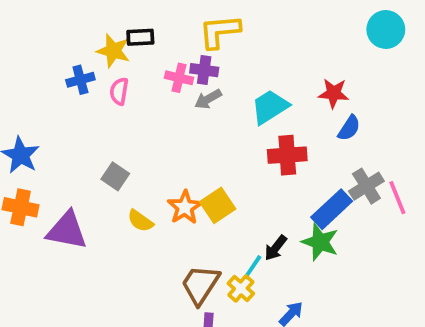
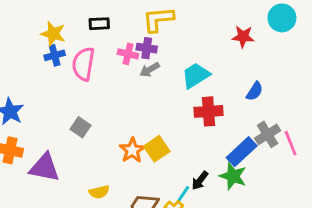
yellow star: (113, 51) -> (53, 34), moved
pink semicircle: (119, 91) -> (83, 64), size x1.6
red star: (334, 93) -> (243, 37), moved
yellow semicircle: (140, 221) -> (99, 192), moved, turned -48

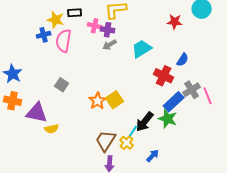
yellow star: (53, 34) -> (56, 20), moved
pink cross: (128, 54) -> (95, 26), moved
red cross: (209, 111) -> (164, 76), moved, turned 30
black arrow: (200, 180) -> (145, 122), size x1.5
yellow semicircle: (99, 192) -> (52, 129), moved

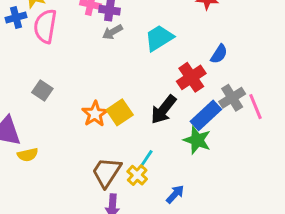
red cross: (164, 76) -> (191, 77), turned 30
black arrow: (145, 122) -> (163, 109), moved

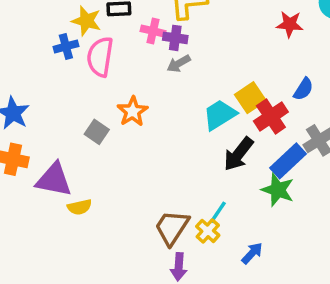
cyan trapezoid: (159, 38) -> (220, 115), moved
yellow square: (120, 112) -> (250, 98), moved
orange star: (95, 114) -> (133, 111), moved

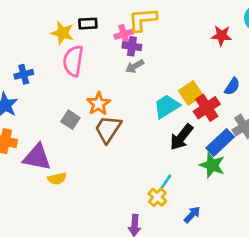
pink cross: (153, 31) -> (124, 34), moved, turned -30
blue cross: (66, 46) -> (24, 74), moved
brown trapezoid: (172, 228) -> (108, 129), moved

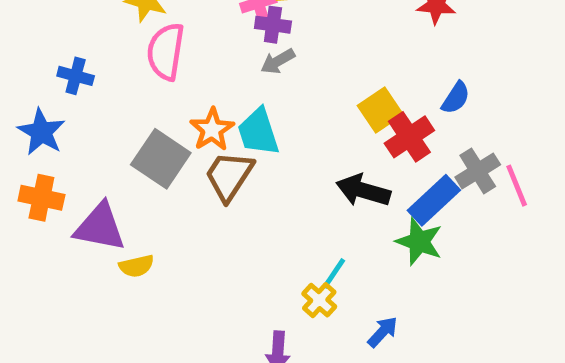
blue cross: (24, 74) -> (76, 76), turned 30
cyan trapezoid: (167, 106) -> (258, 132), moved, turned -76
gray square: (70, 120) -> (161, 159), size x1.6
black arrow: (181, 137) -> (363, 190), turned 68

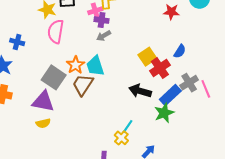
purple triangle: (100, 227) -> (43, 101), moved
green star: (419, 242) -> (164, 113), turned 30

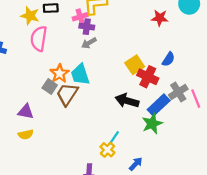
red cross: (160, 68) -> (148, 77), turned -30
gray square: (54, 77) -> (50, 87), moved, size x0.6
purple triangle: (43, 101) -> (26, 112), size x0.7

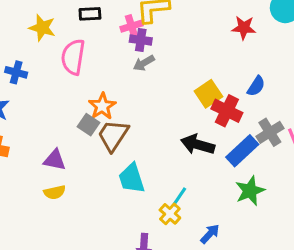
yellow star: (30, 16) -> (42, 28), moved
cyan trapezoid: (80, 75) -> (132, 178), moved
green star: (152, 124) -> (250, 191), moved

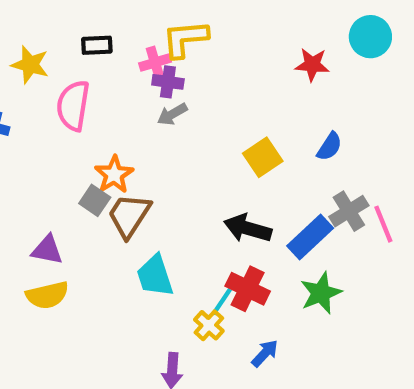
red cross: (227, 111) -> (248, 289), moved
yellow semicircle: (55, 192) -> (47, 295), size x1.4

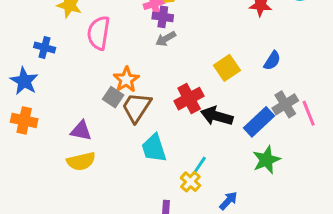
red cross: (248, 289) -> (189, 99), moved, turned 36

